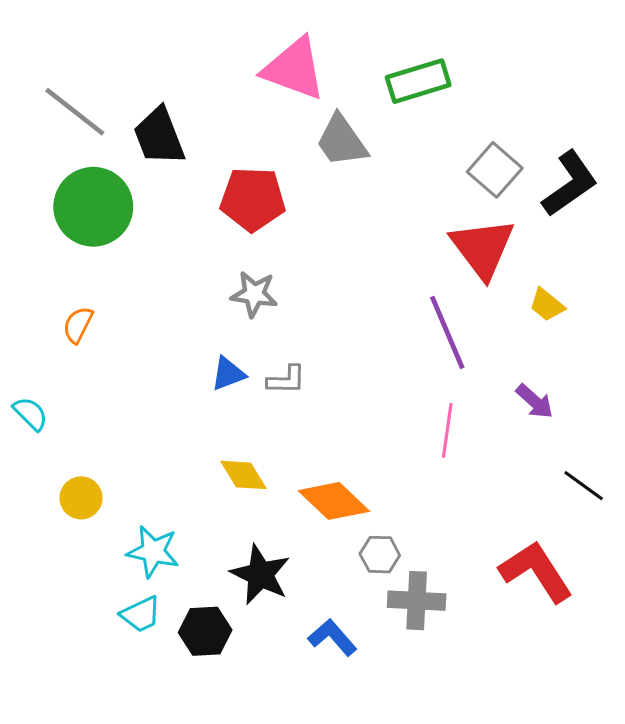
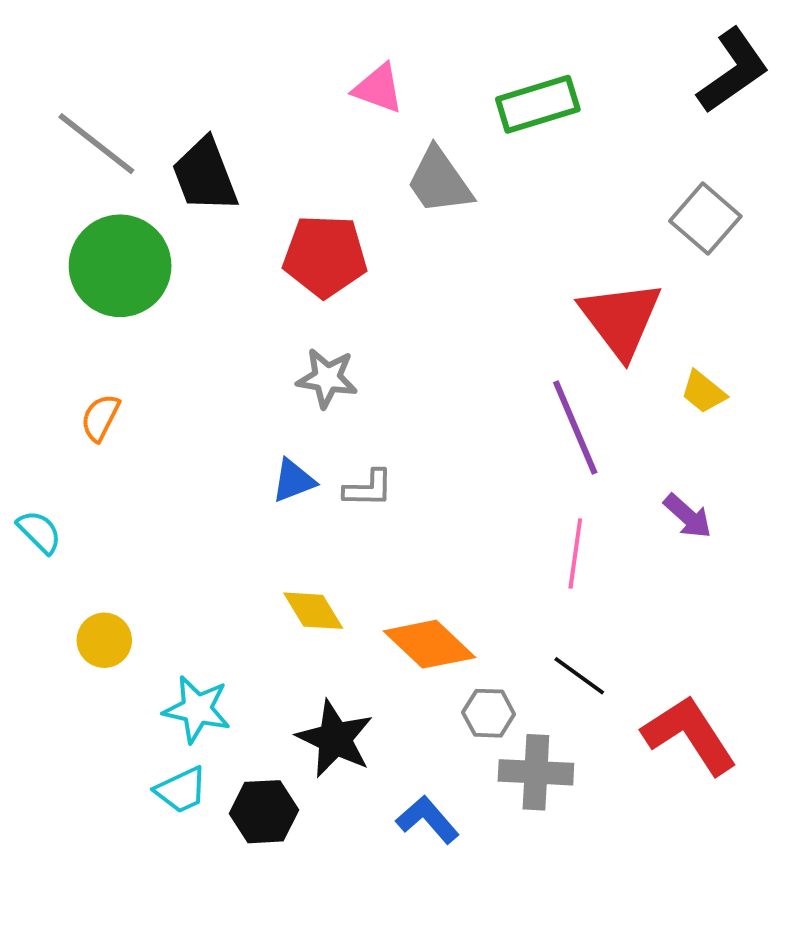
pink triangle: (294, 69) -> (378, 88), size x0.6
gray square: (495, 170) -> (705, 219), moved
black L-shape: (570, 184) -> (733, 71), moved
black line: (584, 486) -> (579, 676), moved

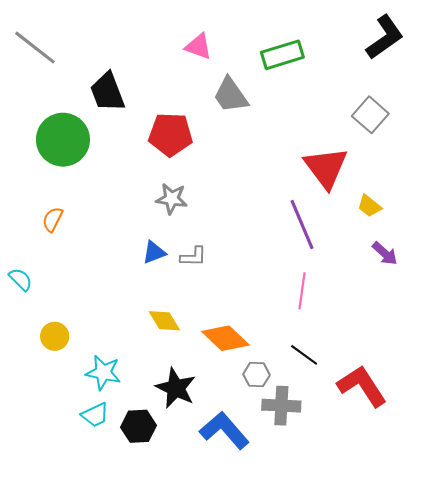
gray line: (96, 144) -> (35, 48), moved
purple arrow: (688, 516) -> (385, 253), moved
blue L-shape: (428, 820) -> (224, 430), size x1.5

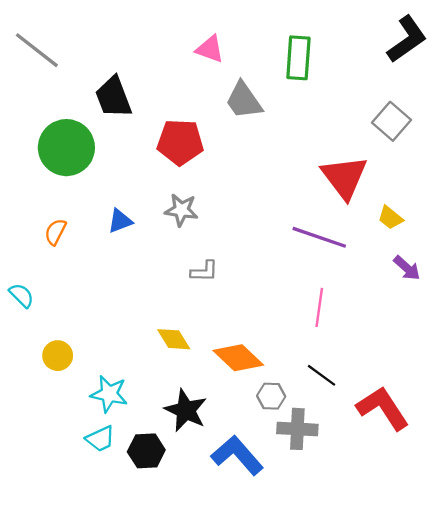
green rectangle: (282, 55) -> (298, 58), turned -69
purple line: (302, 225) -> (319, 237), turned -48
blue triangle: (154, 252) -> (120, 221), moved

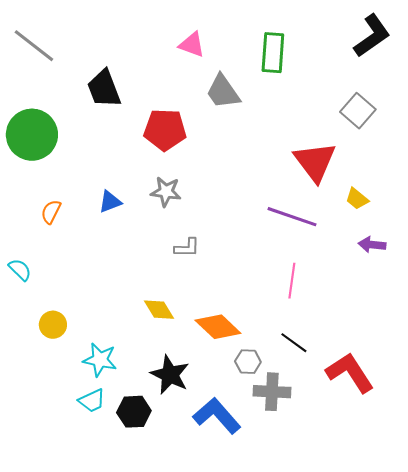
green circle: (66, 148) -> (32, 135), moved
purple arrow: (407, 268) -> (372, 245), turned 144

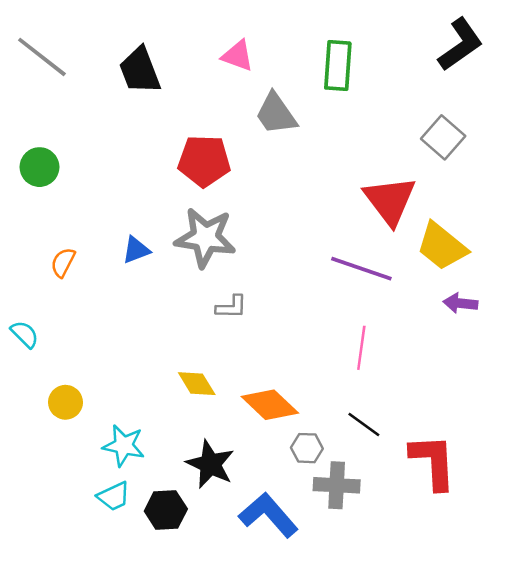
black trapezoid: (104, 89) -> (140, 71), moved
green circle: (32, 135) -> (39, 167), size x0.6
gray star: (166, 192) -> (205, 238), size x1.6
yellow trapezoid: (357, 199) -> (442, 246), size x1.8
red L-shape: (350, 373) -> (433, 462), turned 30

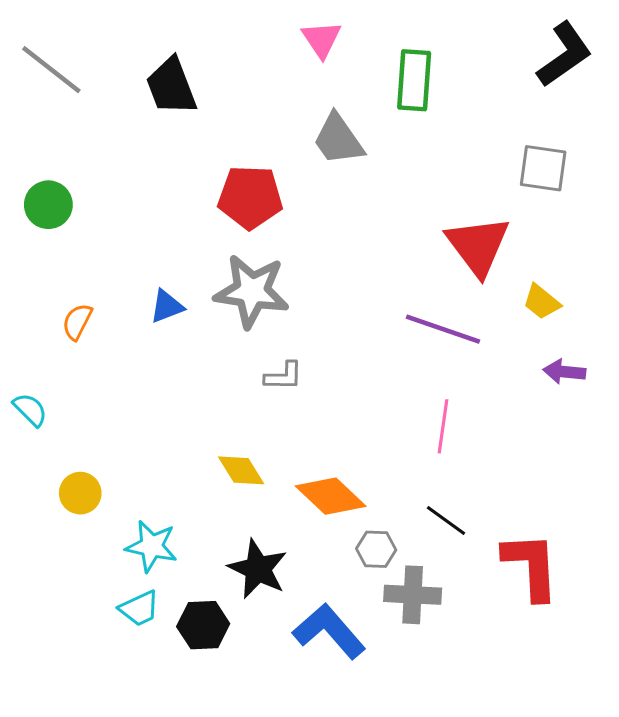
pink triangle: (238, 56) -> (322, 39), moved, turned 36
gray square: (443, 137) -> (543, 168), turned -33
yellow trapezoid: (442, 246) -> (542, 302), size x0.6

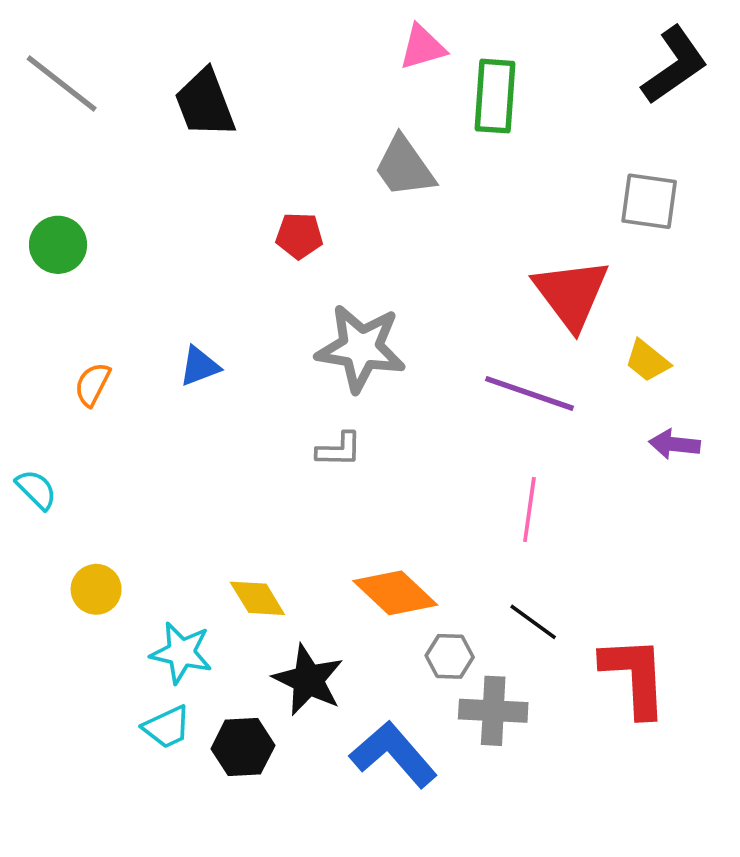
pink triangle: (322, 39) -> (422, 47), moved, turned 48
red pentagon: (250, 197) -> (299, 236), size x0.6
gray star: (252, 291) -> (361, 348), moved
yellow diamond: (241, 470) -> (257, 598), moved

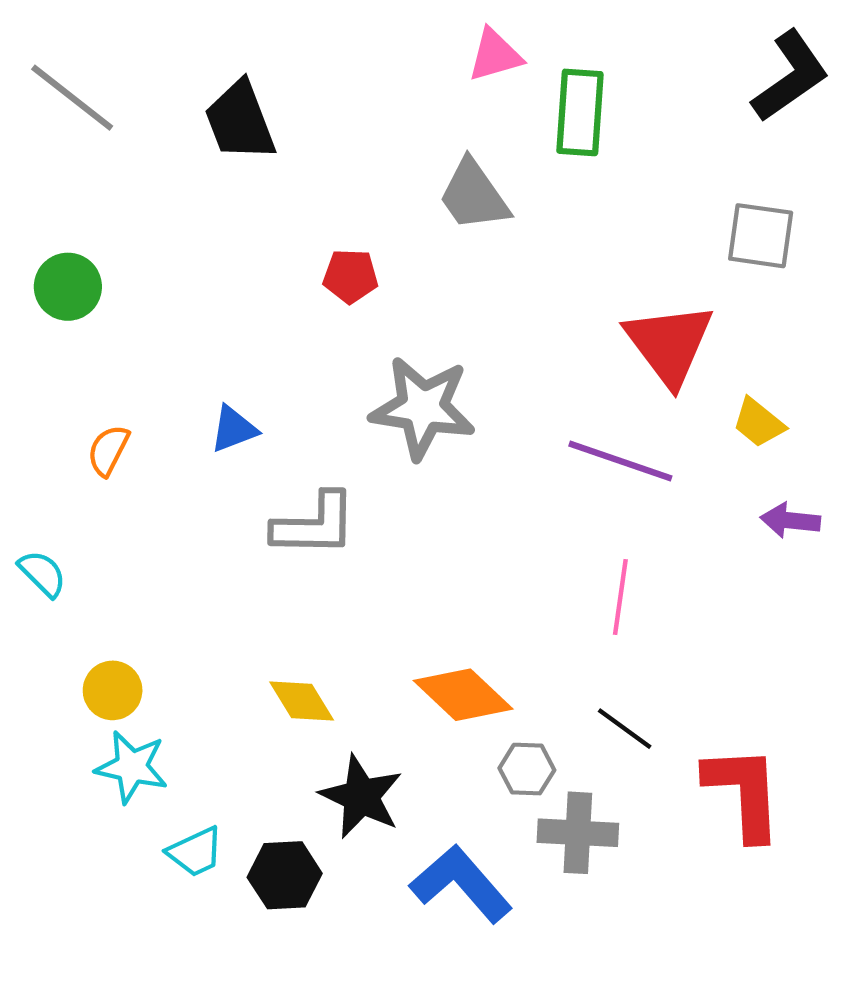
gray L-shape: (339, 450) -> (314, 525), moved, size x1.6
cyan star: (181, 653) -> (132, 767), moved

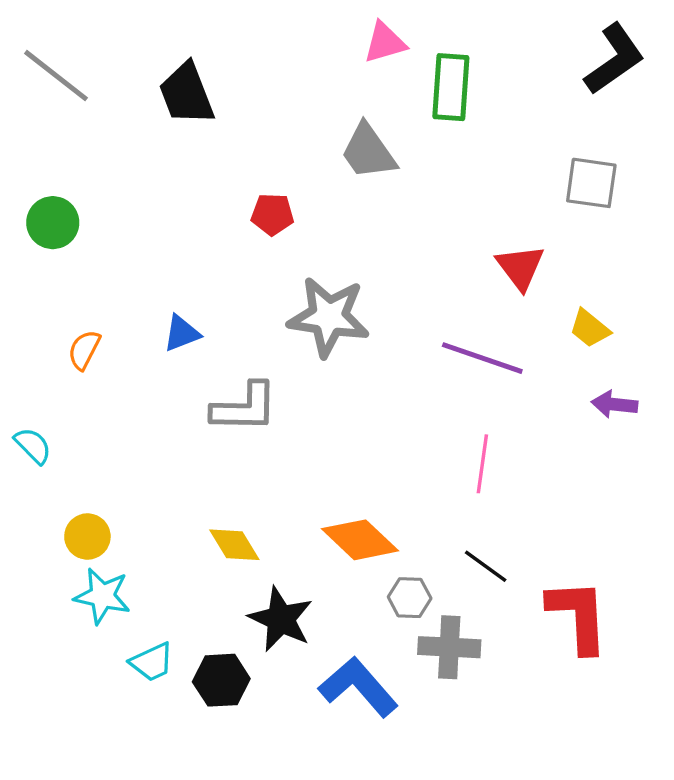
red triangle: (669, 344) -> (520, 267), size x0.7

